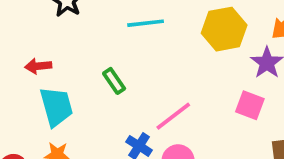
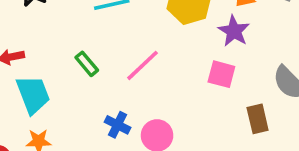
pink line: (173, 116) -> (142, 65), moved

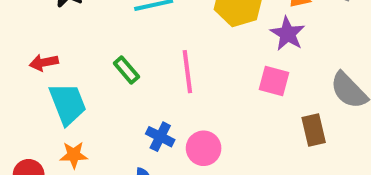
pink line: (142, 65) -> (187, 72), turned -54

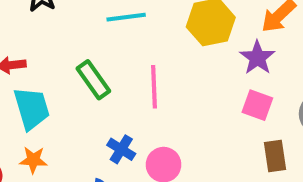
green rectangle: (126, 70) -> (93, 80), size x1.4
pink square: (274, 81) -> (257, 105), moved

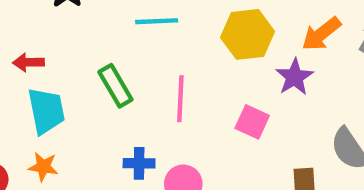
pink square: (257, 105) -> (252, 122), moved
blue cross: (121, 149) -> (139, 163), turned -36

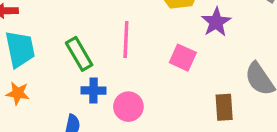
green rectangle: (115, 86) -> (79, 54), moved

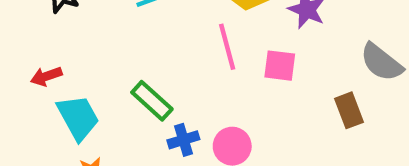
pink line: (126, 39) -> (227, 47), moved

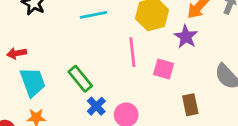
brown rectangle: (349, 110) -> (190, 105), moved
blue cross: (183, 140) -> (96, 106), turned -36

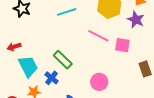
pink line: (132, 52) -> (98, 36), turned -50
blue cross: (96, 106) -> (52, 78), moved

